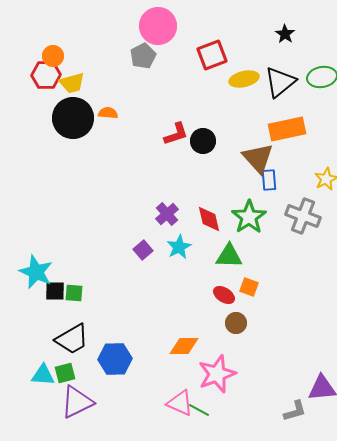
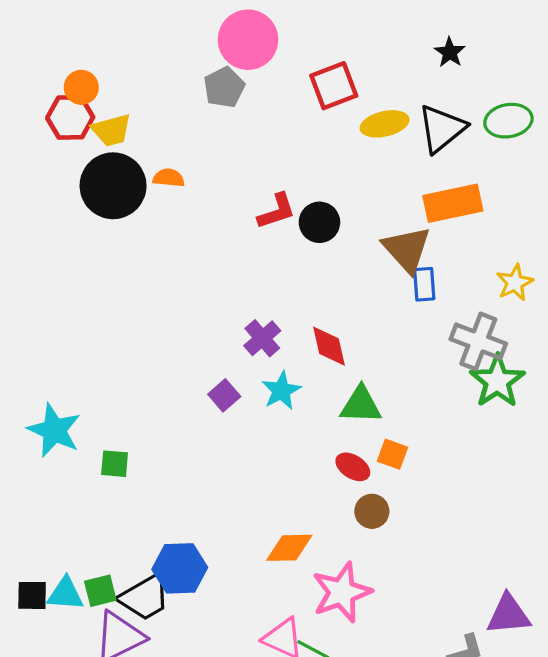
green star: (249, 217) -> (497, 381), moved
black square: (55, 291) -> (32, 595), moved
black trapezoid: (72, 339) -> (145, 597), moved

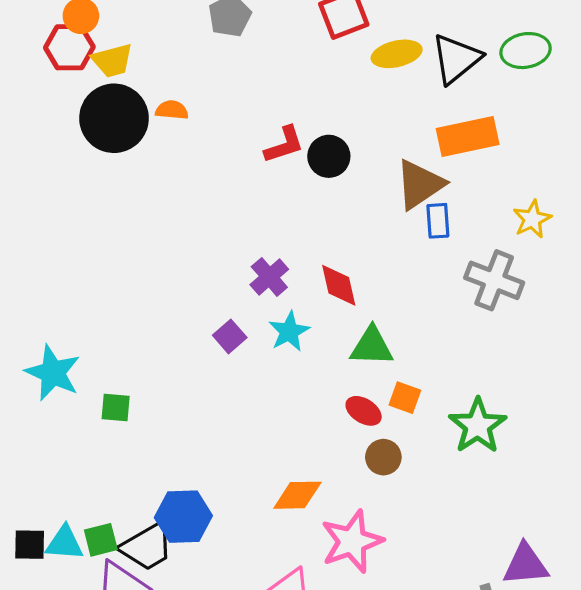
brown triangle: (407, 249) -> (420, 184), turned 38
green star: (497, 381) -> (478, 426), moved

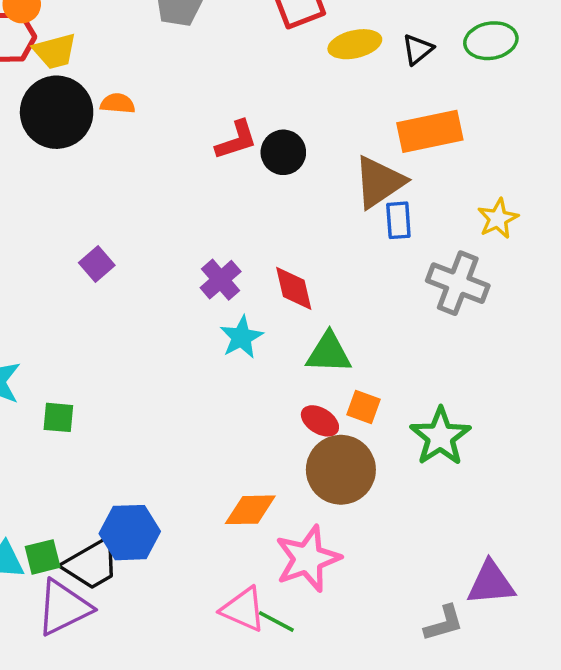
black triangle: (456, 59) -> (418, 49), size x0.6
purple square: (230, 336) -> (97, 264), moved
brown circle: (383, 457) -> (341, 470), size x1.8

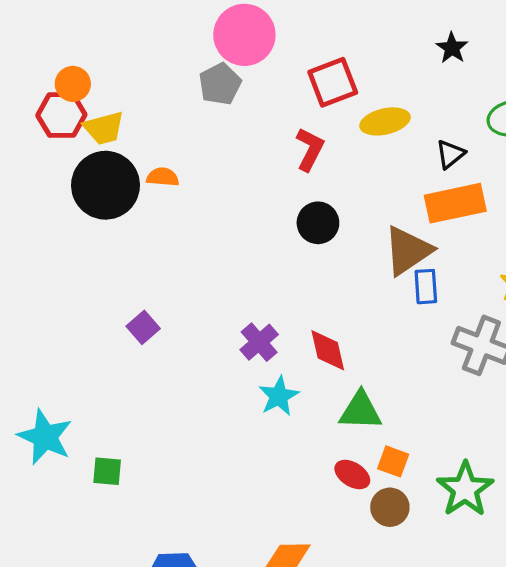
black triangle: (418, 49) -> (450, 154), moved
red L-shape: (236, 140) -> (310, 149), moved, turned -45
brown circle: (341, 470) -> (390, 507), moved, size x0.6

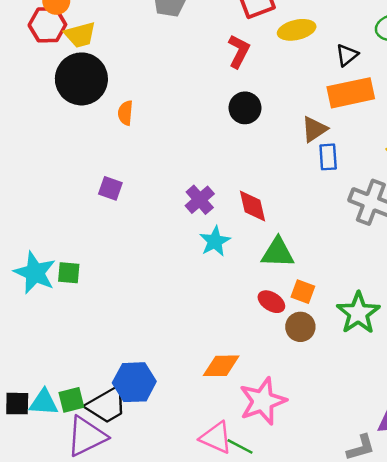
orange semicircle: (163, 177) -> (125, 113), moved, turned -90
brown triangle: (408, 251) -> (314, 129), size x0.7
purple square: (143, 327) -> (110, 188), turned -30
green square: (107, 471) -> (69, 273), moved

